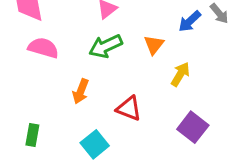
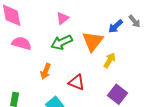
orange triangle: (154, 45) -> (93, 41), size x1.6

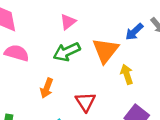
yellow arrow: (110, 60) -> (127, 74), turned -49
red triangle: (77, 82) -> (85, 102), turned 36

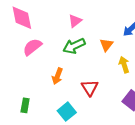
orange triangle: (105, 51) -> (106, 45), size x0.6
pink semicircle: (17, 53) -> (32, 47), turned -54

